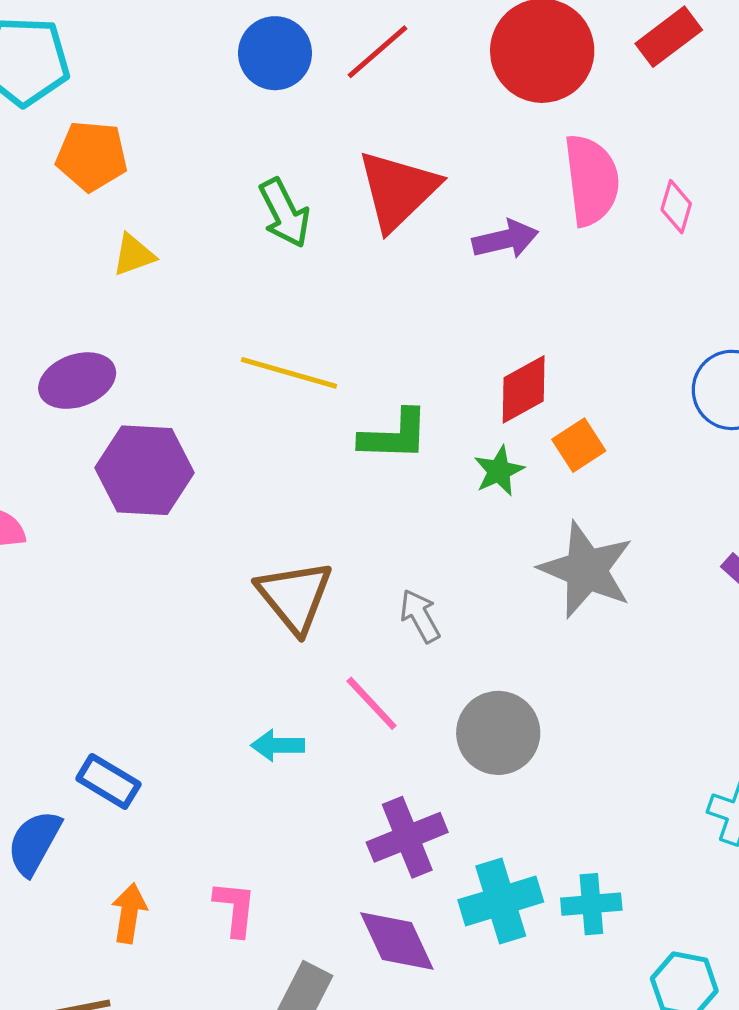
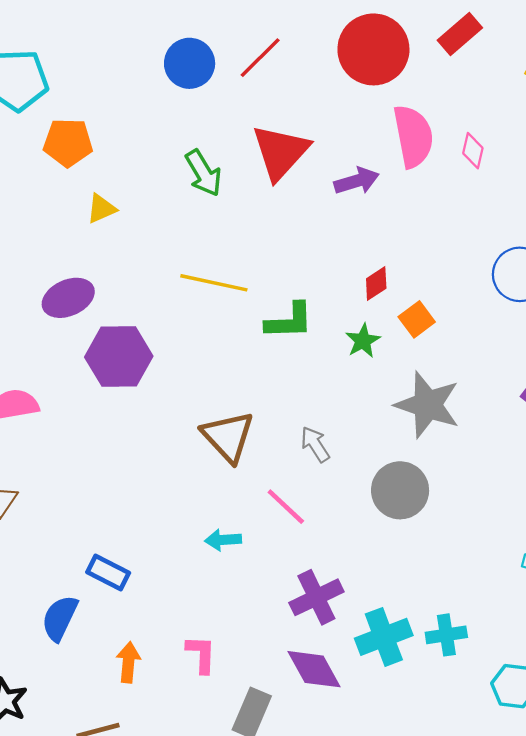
red diamond: (524, 389) -> (376, 284), size x0.7
gray circle: (498, 733) -> (400, 490), moved

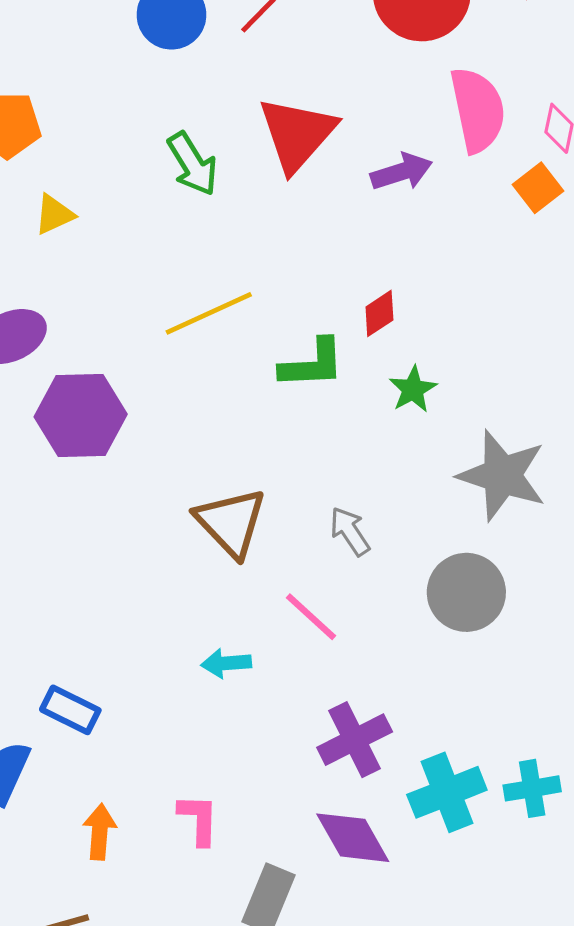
yellow line: (214, 283) -> (209, 313), turned -36
red diamond: (376, 284) -> (379, 313), moved
orange square: (417, 319) -> (538, 188), moved

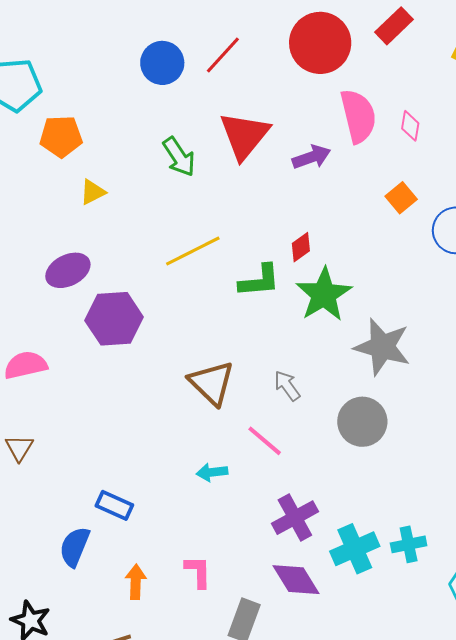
orange square: (538, 188) -> (401, 198), moved
green star: (413, 389) -> (324, 294), size x1.8

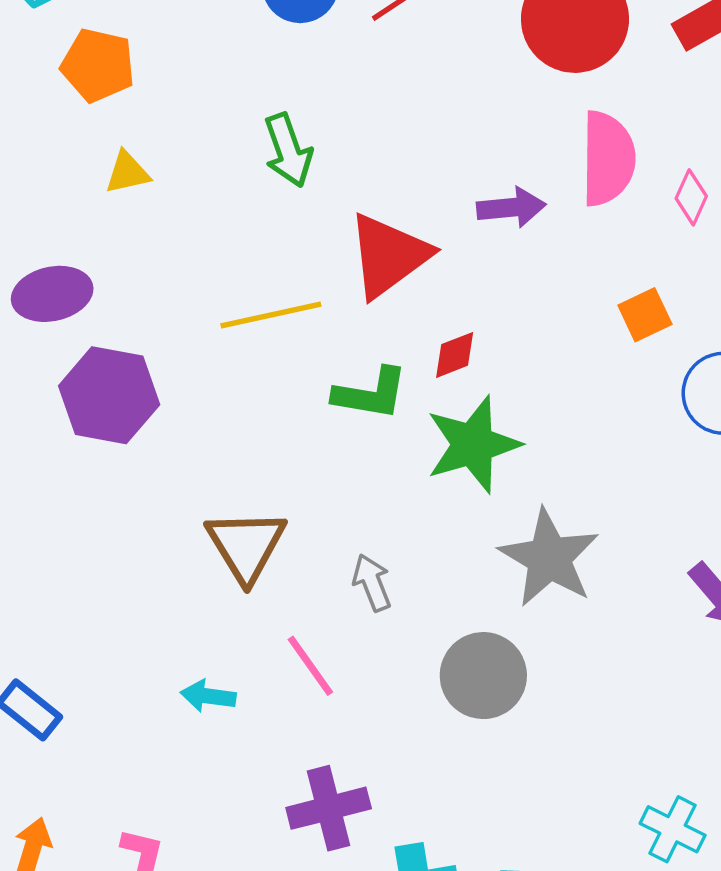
red triangle: (244, 135) -> (389, 256), moved

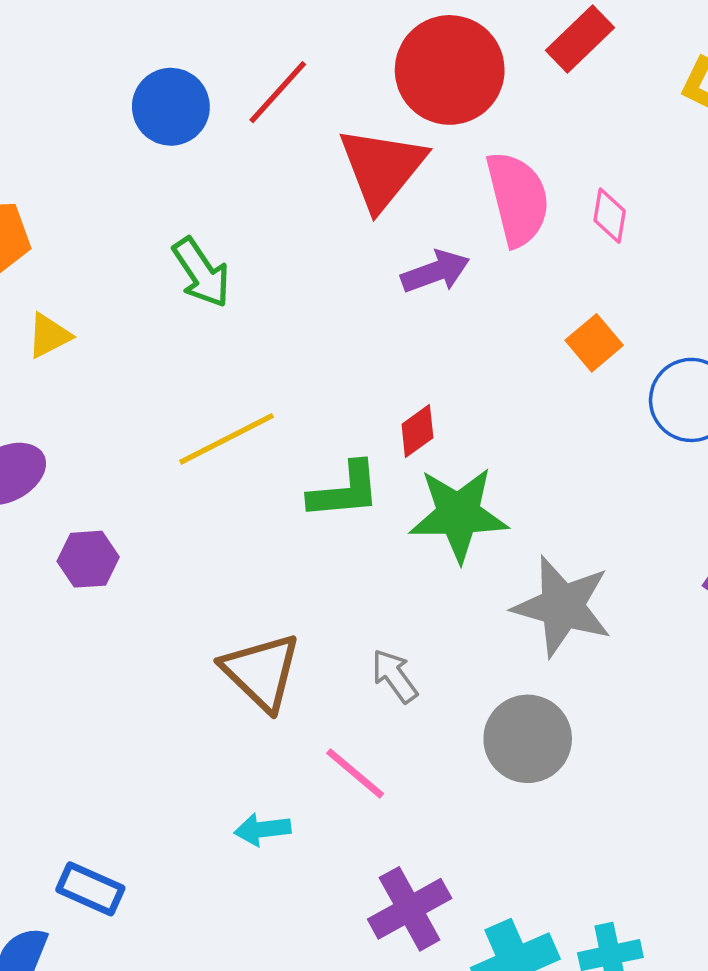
red triangle: (389, 256) -> (382, 168), moved
purple hexagon: (109, 395) -> (88, 559), size x0.6
green star: (473, 444) -> (458, 514), turned 30

